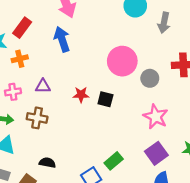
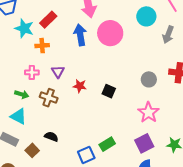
pink circle: (122, 61) -> (110, 33), moved
purple triangle: (43, 86) -> (58, 72), turned 48
red star: (81, 95) -> (80, 86), moved

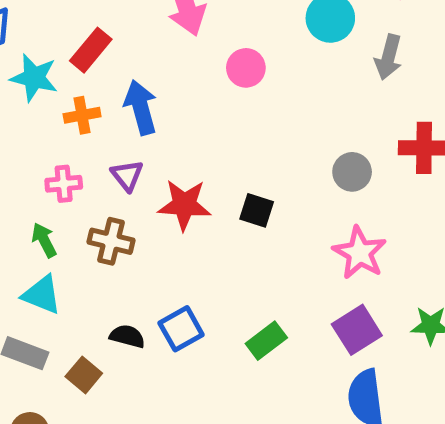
pink circle: (110, 33) -> (246, 68), size x0.6
blue arrow: (80, 35) -> (141, 107), moved
red star: (80, 86) -> (184, 205), size x1.5
green arrow: (22, 94) -> (44, 240), turned -128
blue square: (86, 155) -> (181, 329), moved

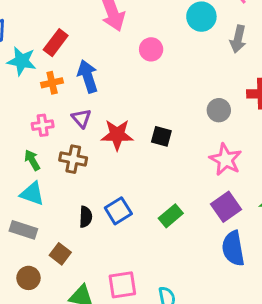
black semicircle: (127, 336) -> (86, 217), turned 80
brown square: (84, 375) -> (60, 254), moved

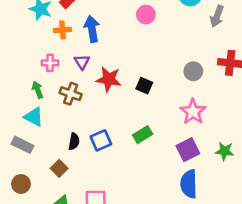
green rectangle: (171, 216) -> (143, 135), moved
brown square: (60, 254) -> (59, 168), moved

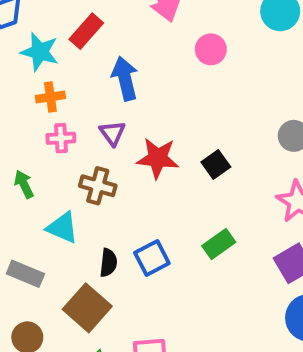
orange cross: (62, 30) -> (50, 97), moved
black square: (144, 86) -> (216, 165), turned 35
green arrow: (38, 90) -> (24, 184), moved
cyan triangle: (34, 117) -> (62, 228), moved
brown square: (59, 168) -> (87, 308), size x1.6

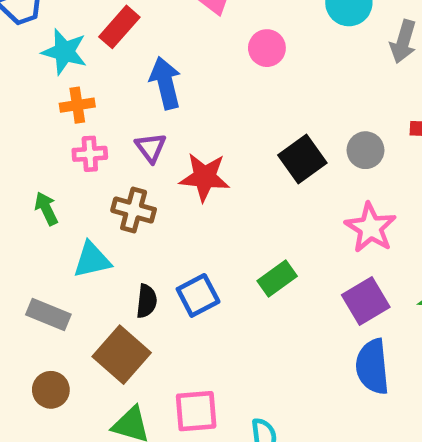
black square: (216, 165) -> (302, 159), moved, size x1.4
cyan triangle: (62, 228) -> (92, 260), turned -36

